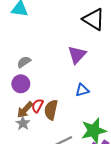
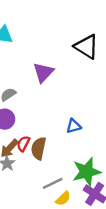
purple triangle: (77, 55) -> (43, 72), moved

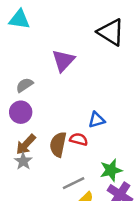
red semicircle: (23, 144) -> (79, 139), moved, turned 77
green star: (86, 172) -> (111, 170), size x0.7

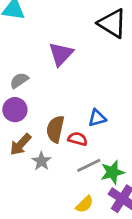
brown semicircle: (58, 144) -> (55, 129), moved
gray star: (23, 161) -> (41, 161), moved
gray line: (74, 183) -> (89, 165), moved

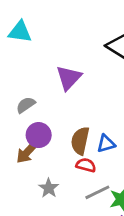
purple circle: (15, 110) -> (39, 135), moved
brown semicircle: (55, 129) -> (80, 141), moved
brown arrow: (21, 144) -> (27, 152), moved

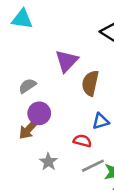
brown semicircle: (80, 141) -> (90, 83), moved

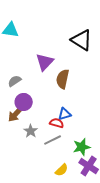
blue triangle: (101, 121) -> (65, 114), moved
gray star: (48, 162) -> (31, 131), moved
gray line: (93, 166) -> (53, 140), moved

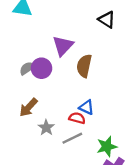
black triangle: (82, 40) -> (107, 20), size x0.7
purple circle: (24, 102) -> (41, 68), moved
blue triangle: (65, 114) -> (87, 107), turned 40

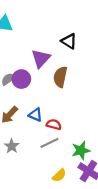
black triangle: (107, 20) -> (69, 41), moved
blue triangle: (87, 107) -> (35, 115), moved
gray star: (46, 128) -> (12, 146), moved

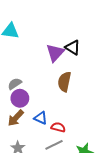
purple triangle: (41, 58) -> (55, 53), moved
purple circle: (21, 79) -> (20, 98), moved

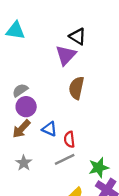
black triangle: (73, 48) -> (78, 36), moved
red semicircle: (58, 127) -> (69, 139), turned -112

